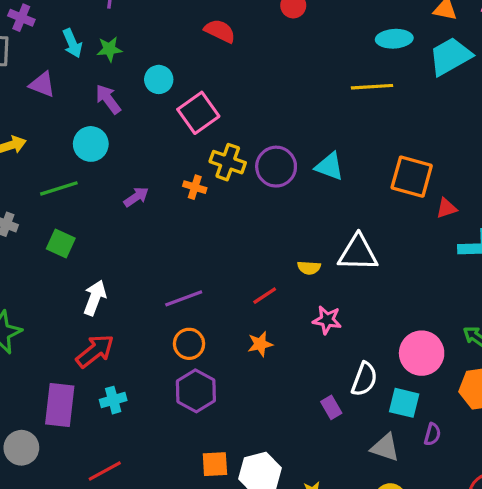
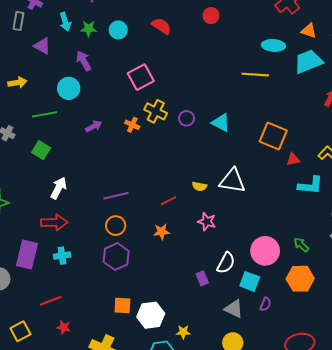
cyan circle: (159, 79) -> (118, 30), moved
purple circle: (276, 167) -> (187, 118), size x0.6
red arrow: (95, 351) -> (54, 222), turned 30

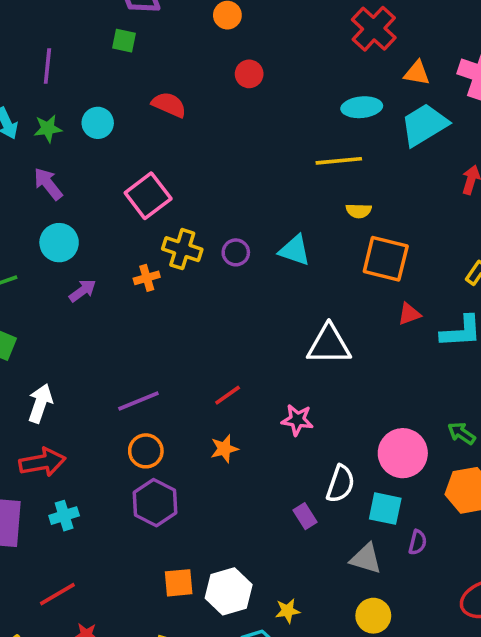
cyan circle: (69, 88) -> (59, 243), moved
orange cross: (132, 125) -> (147, 278), turned -32
red triangle: (293, 159) -> (409, 314), moved
yellow semicircle: (199, 186) -> (359, 211), moved

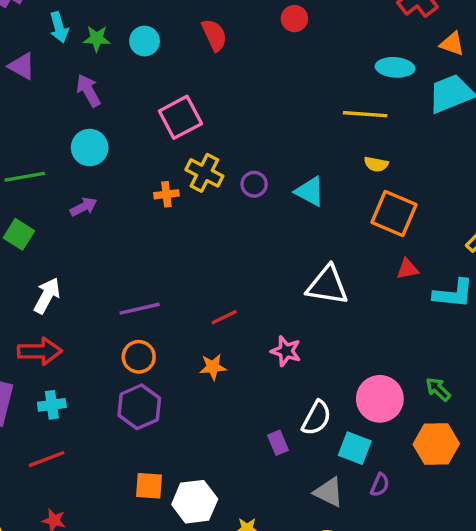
red semicircle: (169, 105) -> (214, 35), turned 32
purple arrow: (83, 291) -> (84, 207), moved
red line: (57, 594) -> (47, 459), moved

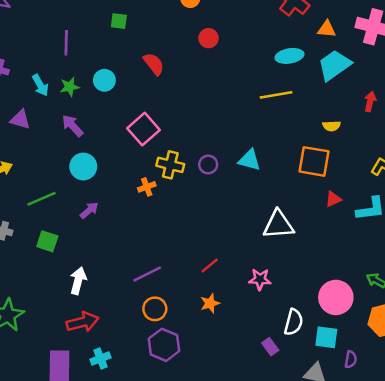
yellow semicircle: (376, 164) -> (332, 126), moved

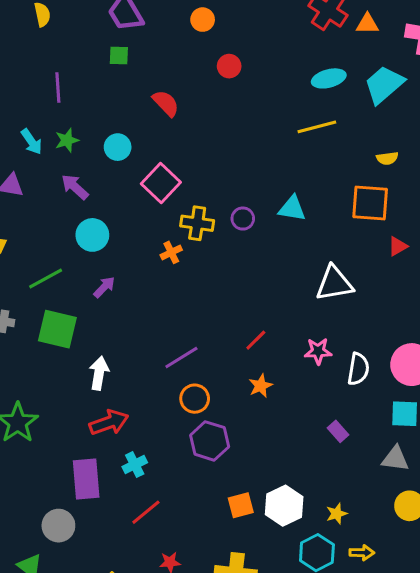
orange triangle: (327, 29) -> (367, 24), moved
cyan circle: (104, 80) -> (118, 147), moved
green square: (47, 241) -> (57, 329), size x1.5
white semicircle: (294, 322) -> (358, 369), moved

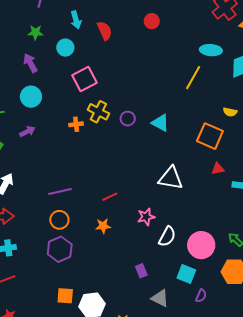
yellow line: (317, 127) -> (193, 78), turned -65
cyan arrow: (32, 142) -> (76, 20), moved
pink star: (318, 351) -> (146, 217), turned -30
gray triangle: (395, 459) -> (160, 298), moved

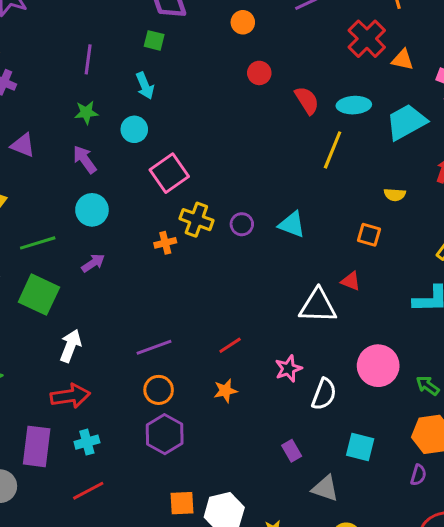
red semicircle: (105, 31) -> (307, 100), moved
orange square: (210, 136) -> (369, 235), size x0.6
red triangle: (218, 169) -> (351, 281), moved, turned 40
pink circle: (201, 245) -> (378, 366), moved
purple semicircle: (201, 296) -> (418, 475), moved

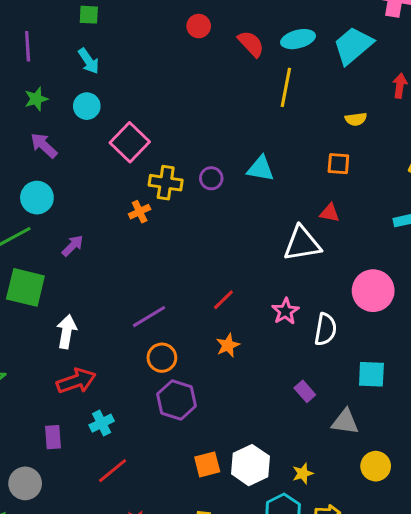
cyan circle: (92, 210) -> (37, 198), moved
purple rectangle: (37, 446) -> (53, 437), size x0.6

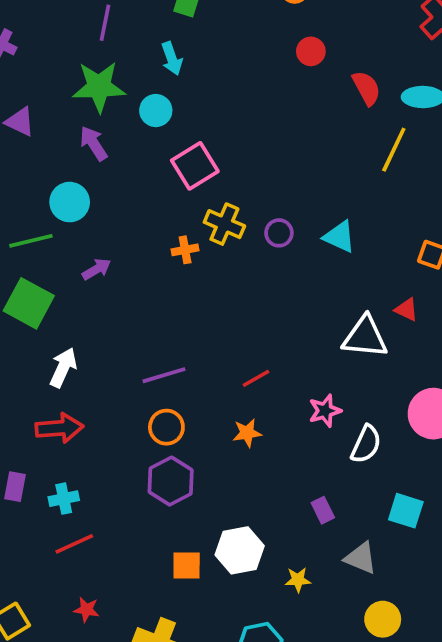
green star: (36, 99) -> (99, 87), size x1.8
cyan cross: (102, 423) -> (64, 499), moved
white hexagon: (250, 465) -> (240, 550), moved
yellow star: (303, 473) -> (298, 580), moved

